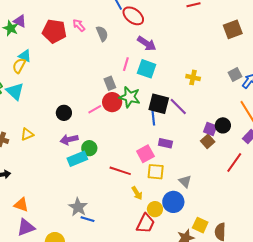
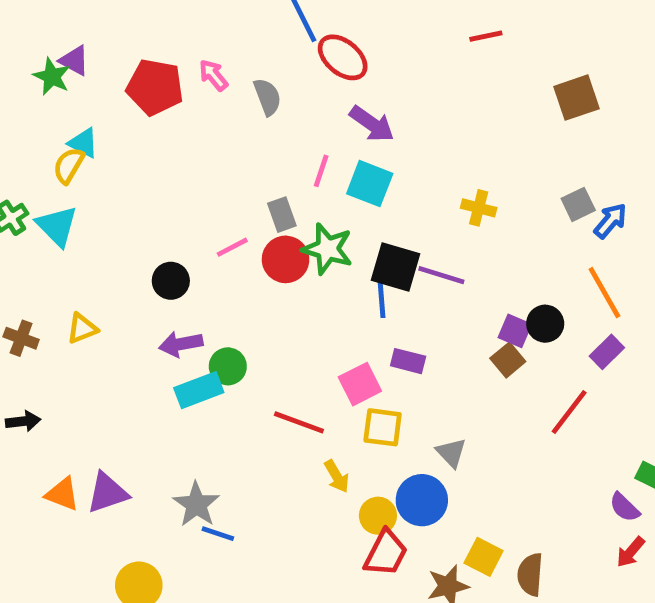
purple line: (178, 106) -> (441, 275), turned -30
pink line: (95, 109) -> (232, 247), moved
red trapezoid: (146, 223) -> (386, 553), moved
purple triangle: (26, 227) -> (107, 493), moved

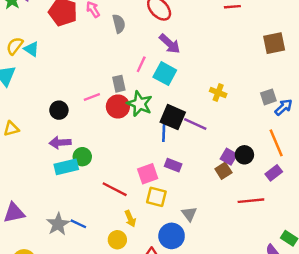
cyan triangle: (83, 143) -> (31, 49), moved
red line: (569, 412) -> (251, 201), turned 40
yellow circle: (378, 516) -> (117, 240), moved
blue line: (218, 534) -> (78, 224), moved

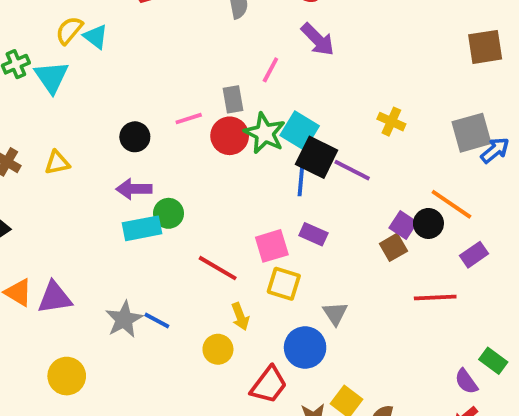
cyan square: (165, 74) -> (300, 131), moved
gray square: (268, 97) -> (471, 133), size x1.5
orange line: (276, 143) -> (451, 204), moved, turned -36

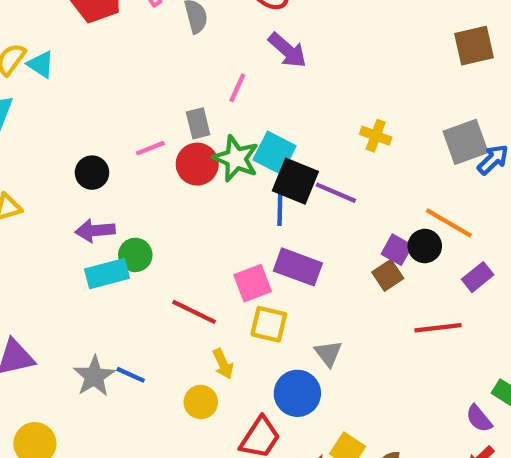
purple rectangle: (313, 234) -> (298, 267), size x1.5

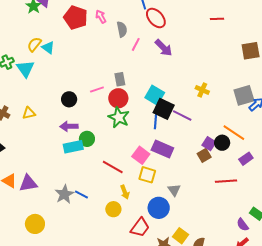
pink line: (237, 88) -> (136, 44), moved
green star: (236, 158) -> (119, 117), moved
pink square: (253, 283) -> (141, 155), turned -36

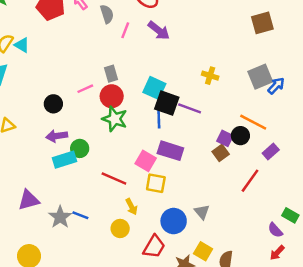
red line: (226, 181) -> (250, 181), turned -45
purple triangle: (28, 183) -> (29, 200), moved
gray triangle: (174, 190) -> (202, 212), moved

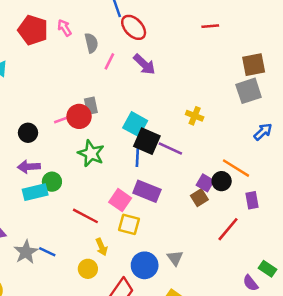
gray square: (260, 77) -> (249, 91), moved
red circle: (112, 96) -> (79, 116), moved
purple rectangle: (271, 151) -> (252, 200), turned -63

